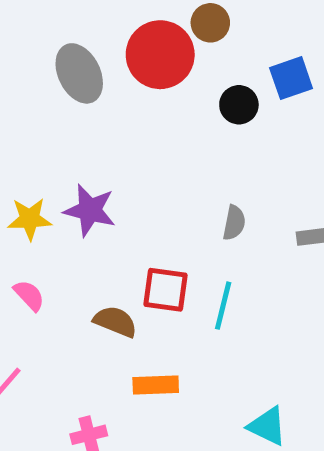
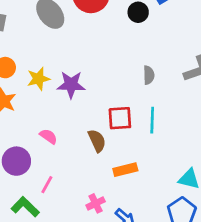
yellow star: (30, 219) -> (38, 79), moved
brown semicircle: (115, 322) -> (97, 141), turned 55

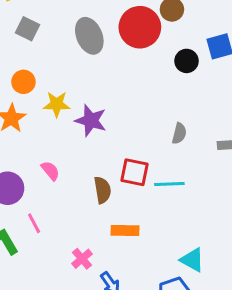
cyan line: (152, 120) -> (169, 184), turned 70
pink line: (47, 185) -> (34, 223), turned -72
pink cross: (96, 203) -> (82, 259), turned -30

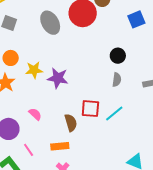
black circle: (187, 61) -> (118, 56), moved
cyan line: (169, 184) -> (114, 114), turned -30
orange rectangle: (125, 230) -> (60, 146), moved

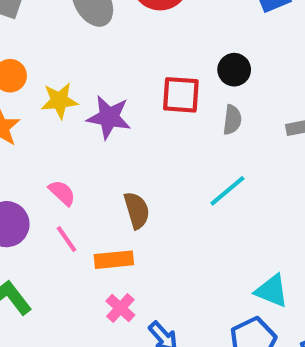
red square: (90, 109) -> (181, 95), moved
pink line: (29, 150) -> (67, 239), moved

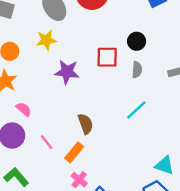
yellow star: (59, 101) -> (46, 40), moved
pink semicircle: (62, 193) -> (24, 109), moved
orange rectangle: (114, 260) -> (74, 152), turned -42

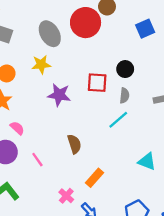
cyan line: (136, 110) -> (118, 120), moved
orange rectangle: (74, 152) -> (94, 178), moved
cyan triangle: (164, 165) -> (147, 162), moved

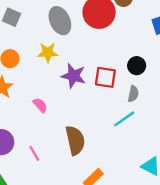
purple star: (59, 95) -> (73, 76), moved
pink semicircle: (17, 128) -> (40, 105), moved
brown semicircle: (74, 144) -> (75, 140), size x1.4

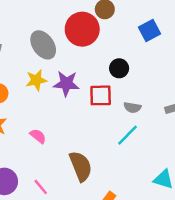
black circle: (137, 66) -> (119, 68), moved
purple star: (73, 76) -> (66, 84), moved
gray semicircle: (133, 94) -> (132, 107), turned 98

